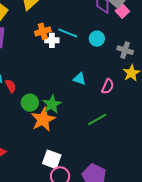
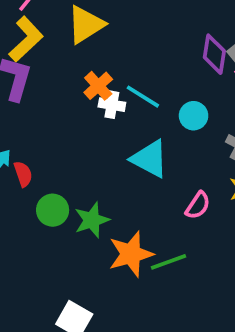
orange cross: (43, 31) -> (98, 86), turned -35
cyan triangle: (80, 79) -> (150, 159), moved, size x1.6
orange star: (43, 119) -> (131, 254), moved

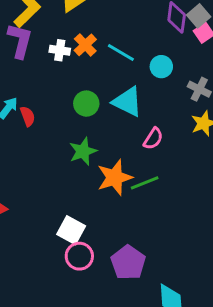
white cross: (112, 105) -> (60, 50), moved
pink semicircle: (198, 205) -> (153, 139), moved
green circle: (53, 210) -> (86, 104), moved

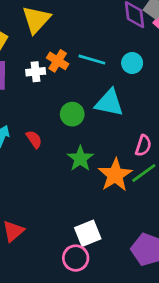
red semicircle: (28, 116) -> (34, 139), moved
pink semicircle: (153, 139) -> (143, 146), moved
white square: (71, 230) -> (88, 233), turned -36
pink circle: (79, 256) -> (76, 258), moved

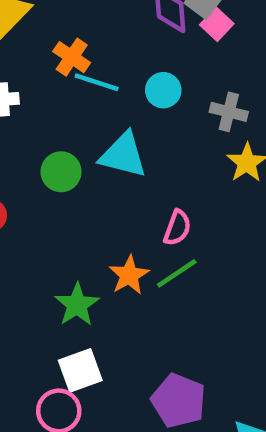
orange cross: (58, 61) -> (72, 57), moved
green star: (80, 159) -> (77, 305), moved
orange star: (115, 175) -> (129, 275), size x0.7

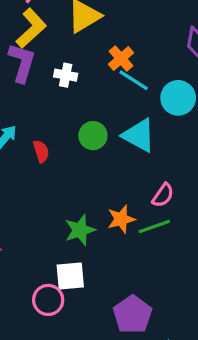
cyan circle: (163, 90) -> (178, 98), size x1.4

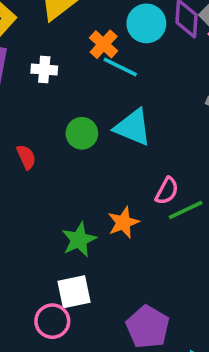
cyan circle: (178, 98) -> (146, 23), moved
green line: (154, 226) -> (186, 210), moved

